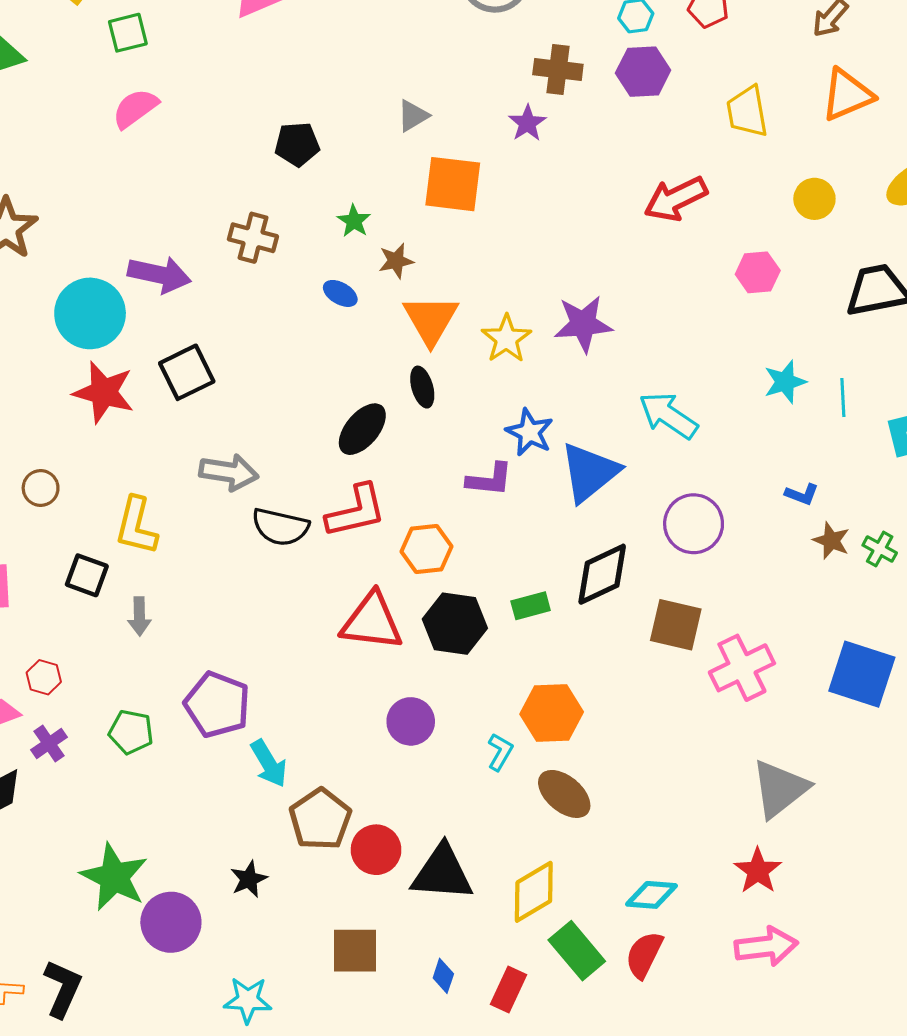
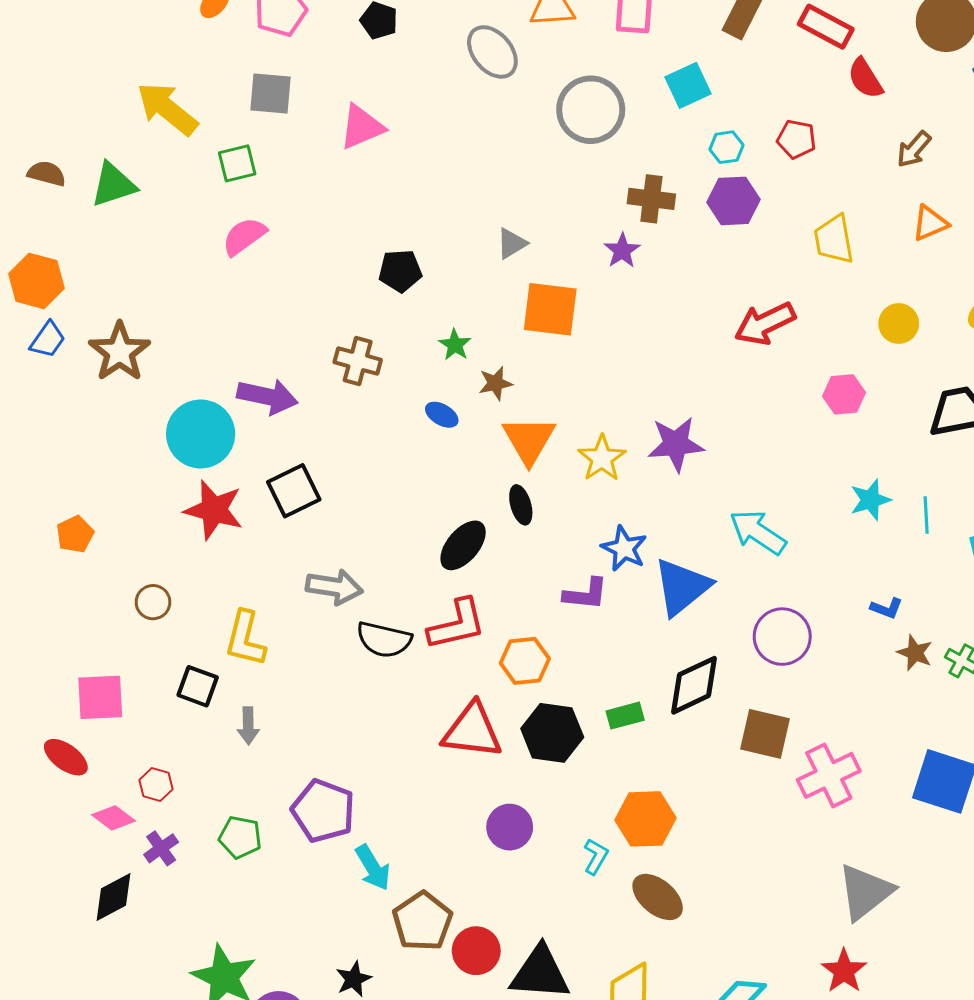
orange triangle: (847, 95) -> (930, 223), size x0.7

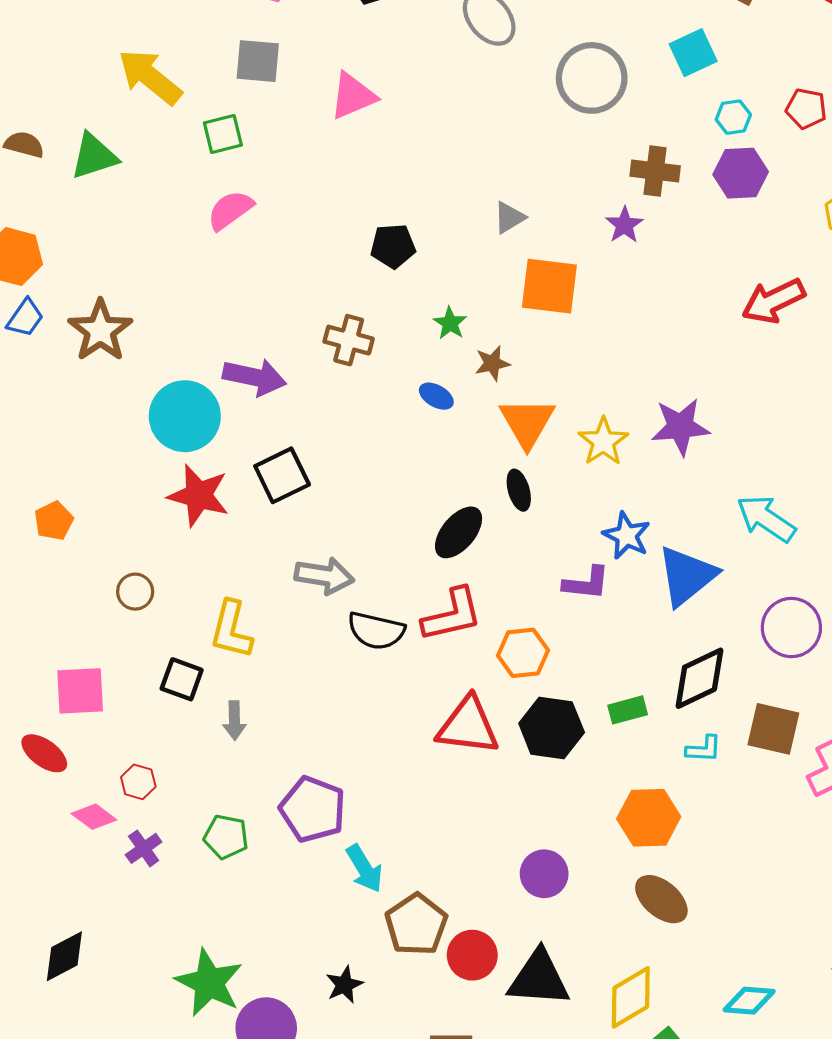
purple circle: (510, 827) -> (544, 874), moved
cyan L-shape: (596, 856) -> (704, 749), moved, turned 63
black diamond: (113, 897) -> (64, 956), moved

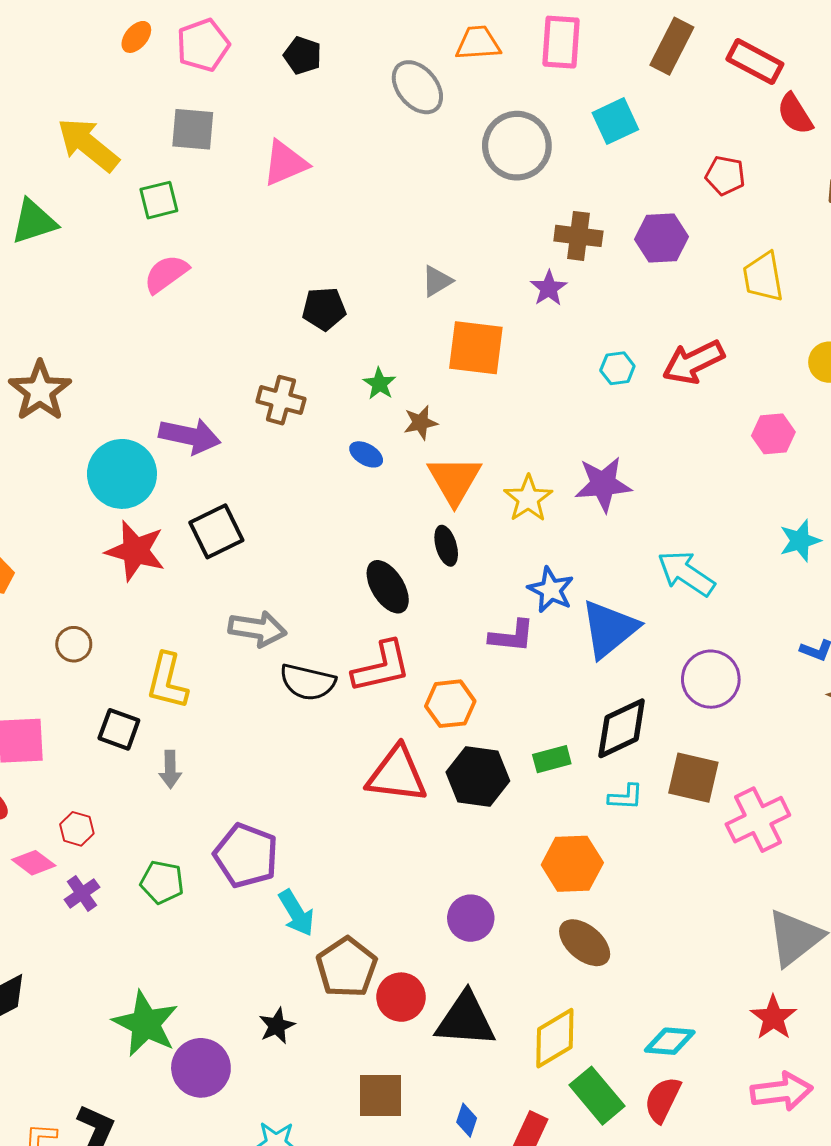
cyan hexagon: (733, 117) -> (617, 368), moved
black ellipse: (459, 532) -> (388, 587), turned -72

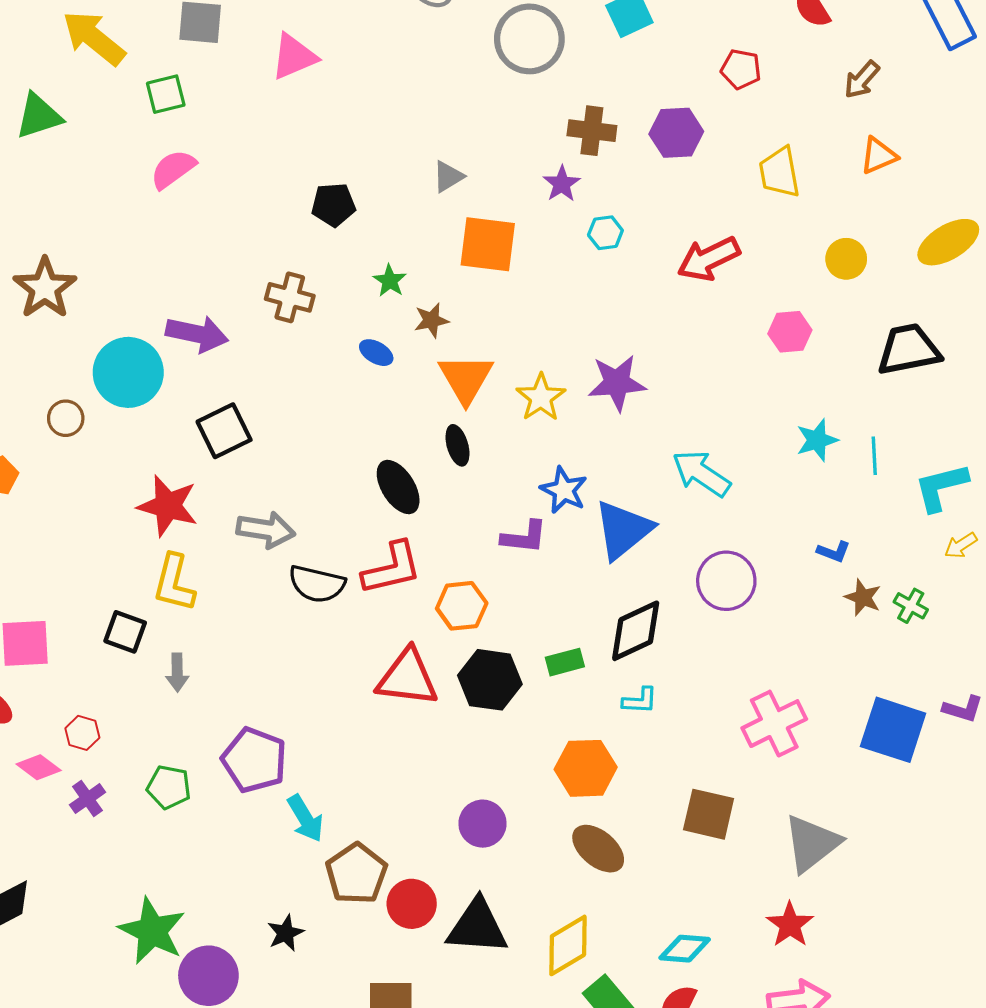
cyan hexagon: (617, 368) -> (605, 233), moved
red star: (135, 551) -> (168, 506), moved
brown circle: (74, 644) -> (66, 418), moved
brown square: (693, 778) -> (709, 814), moved

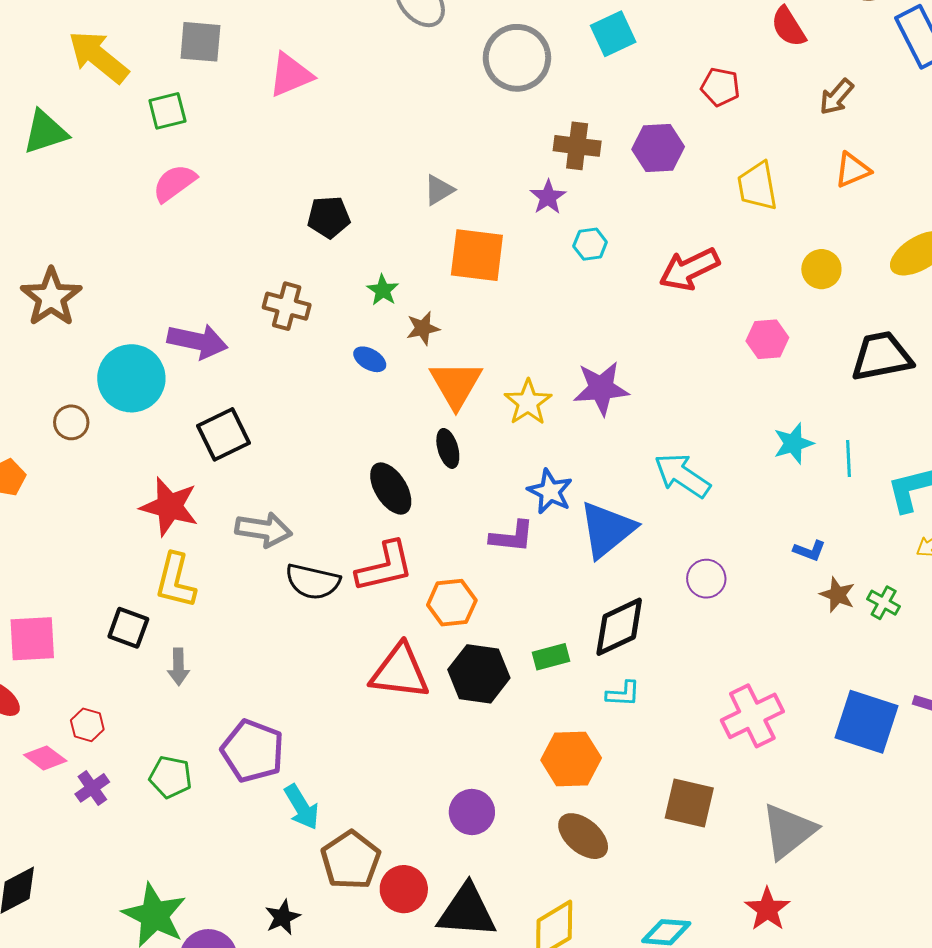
purple circle: (726, 581) -> (706, 579), size x0.7

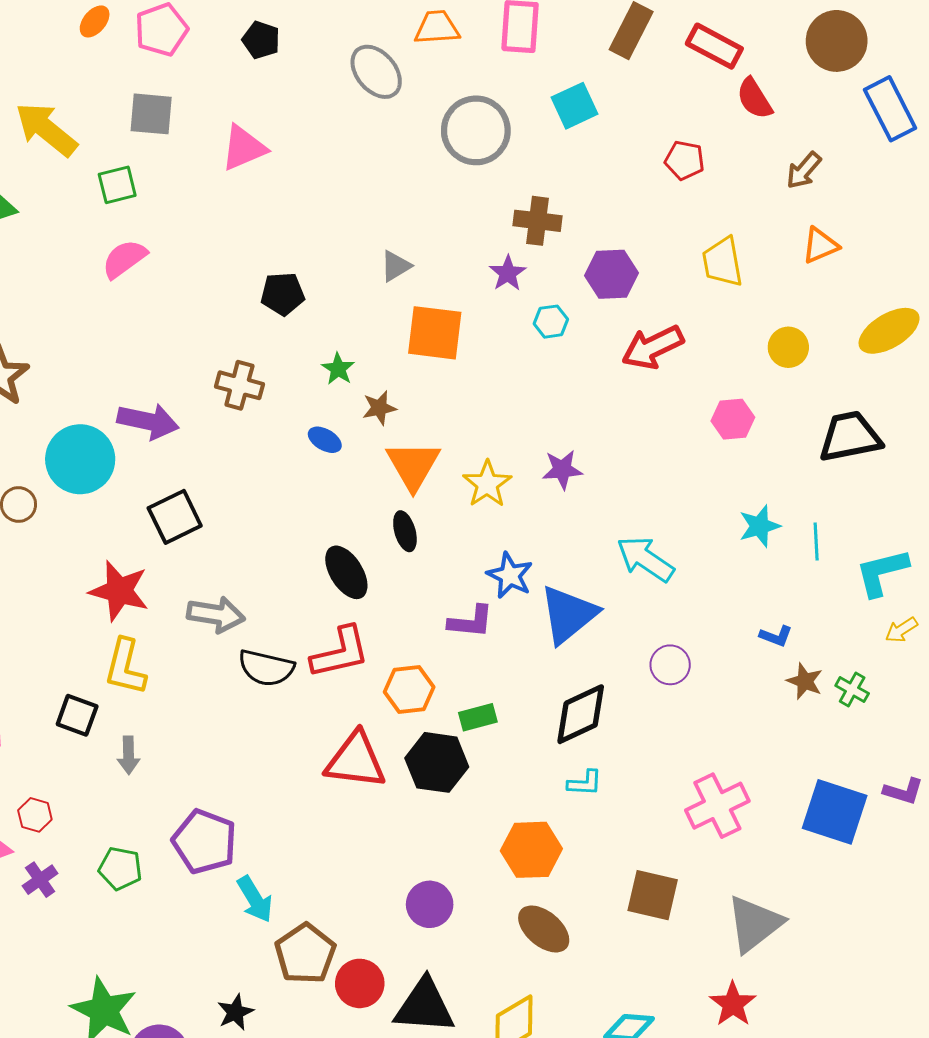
purple hexagon: (658, 148) -> (612, 274), moved
purple star: (601, 388) -> (562, 470), size x0.7
green rectangle: (551, 657) -> (478, 717), moved

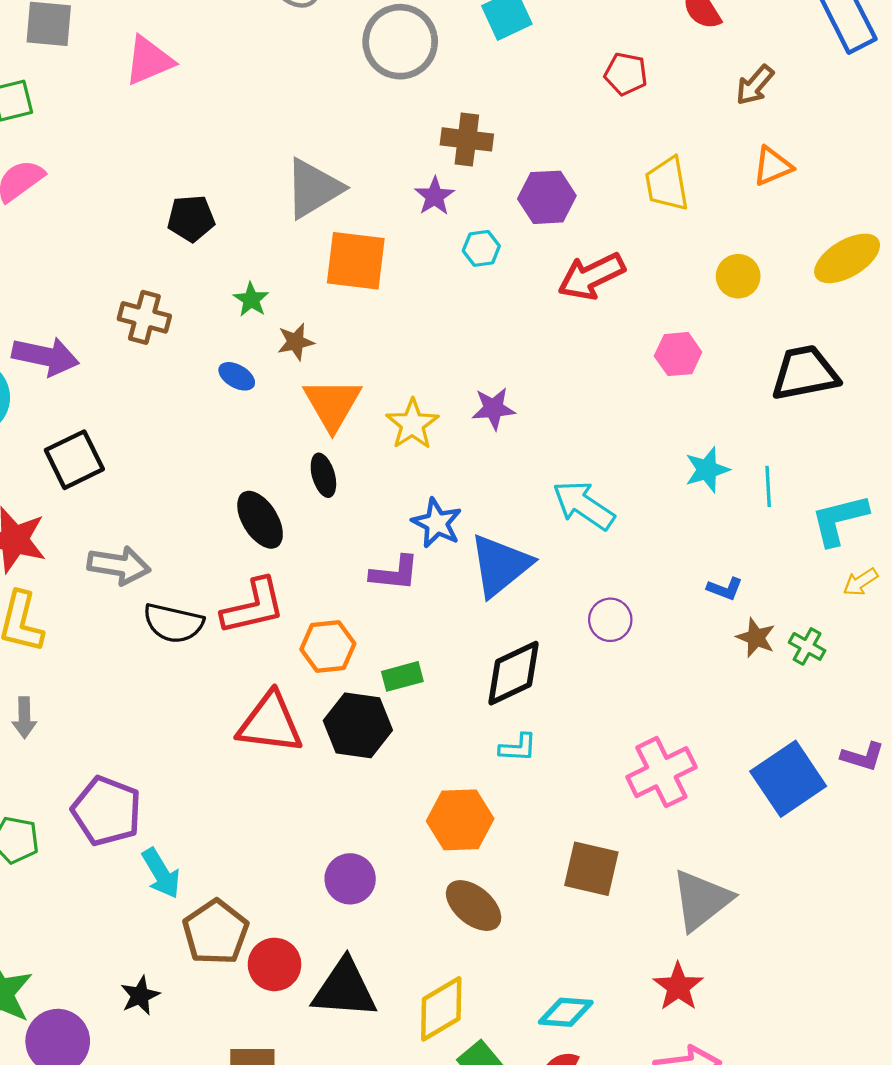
gray triangle: (396, 266) -> (313, 188), size x1.8
blue square: (835, 812) -> (788, 779), turned 38

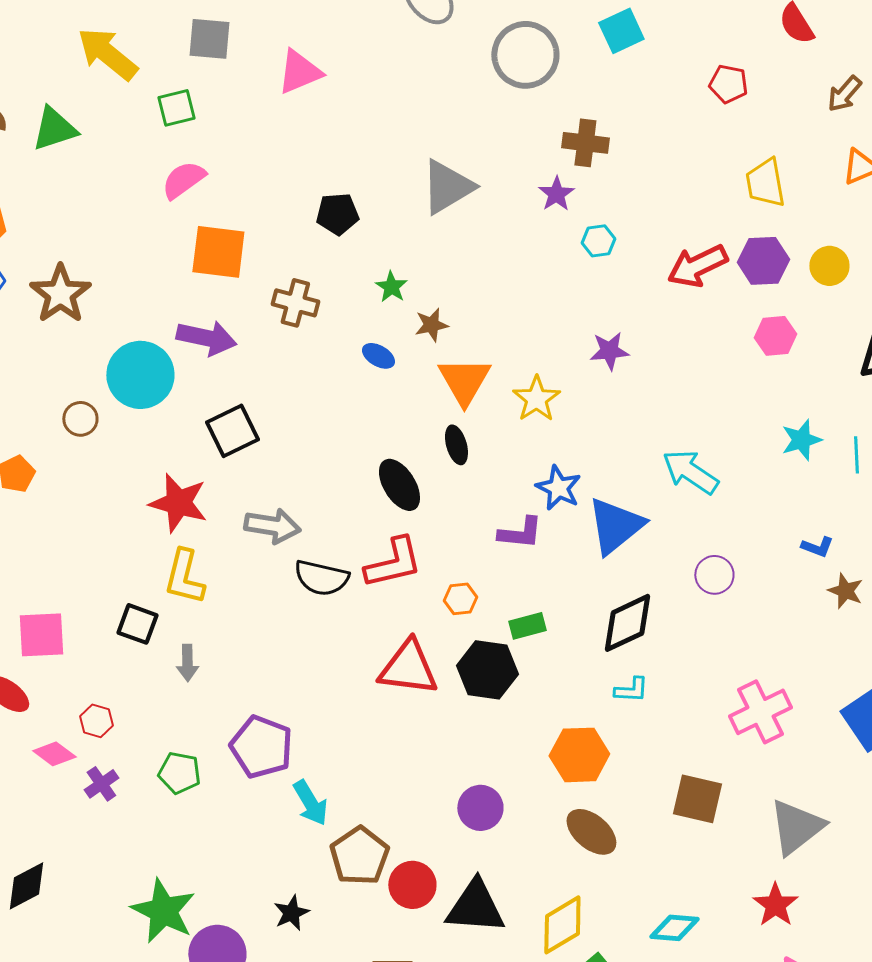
purple hexagon: (547, 197) -> (763, 261), moved
orange square: (356, 261) -> (218, 252), moved
purple star: (494, 409) -> (609, 351), moved
orange hexagon: (328, 646) -> (460, 599), size x0.7

